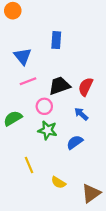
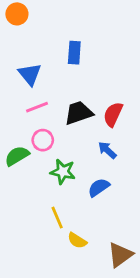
pink circle: (44, 106) -> (43, 140), moved
yellow line: (29, 165) -> (57, 218), moved

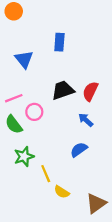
pink line: (37, 107) -> (14, 98), moved
green semicircle: (17, 156) -> (14, 124), turned -96
green star: (63, 172) -> (24, 156), moved, turned -30

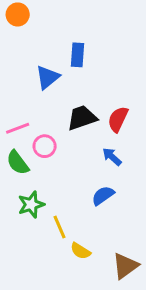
blue triangle: (24, 59) -> (48, 77), moved, turned 30

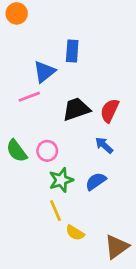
pink line: (18, 128) -> (29, 97), moved
pink circle: (45, 146) -> (47, 151), moved
green star: (31, 205) -> (61, 180), moved

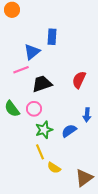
black trapezoid: (76, 109) -> (42, 84), moved
blue arrow: (104, 145) -> (87, 115), moved, turned -128

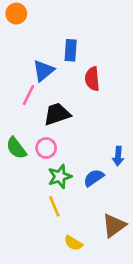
pink line: (21, 70) -> (28, 95), turned -42
red semicircle: (79, 80) -> (92, 79), moved, turned -30
yellow semicircle: (54, 168) -> (73, 243), moved
brown triangle: (84, 178) -> (114, 225), moved

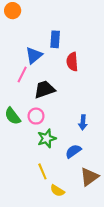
blue arrow: (118, 156) -> (83, 122), moved
blue semicircle: (94, 178) -> (73, 151), moved
yellow line: (54, 206) -> (42, 171), moved

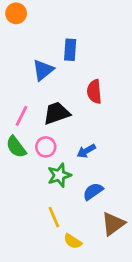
red semicircle: (72, 62) -> (94, 92), moved
pink line: (22, 74) -> (21, 116), moved
blue arrow: (83, 122) -> (86, 151), moved, turned 56

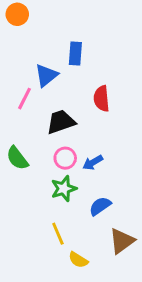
pink line: (21, 116) -> (25, 99), moved
pink circle: (46, 147) -> (65, 158), moved

